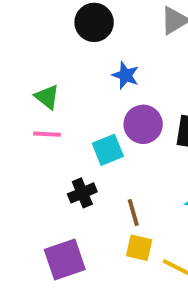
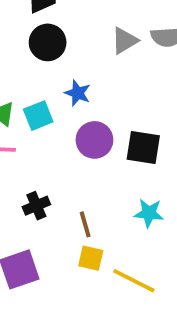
cyan square: (108, 150) -> (38, 116), moved

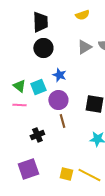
purple circle: (94, 140) -> (58, 100), moved
brown line: (85, 224) -> (62, 121), moved
yellow square: (91, 258) -> (66, 174), moved

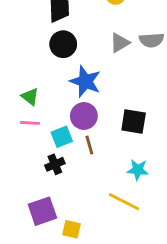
blue star: (59, 75) -> (85, 81), size x1.6
cyan square: (38, 87) -> (62, 137), moved
yellow square: (66, 174) -> (71, 229), moved
yellow line: (89, 175) -> (124, 202), moved

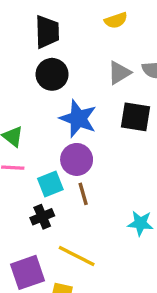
black square: (134, 122) -> (136, 117), moved
yellow line: (124, 202) -> (77, 256), moved

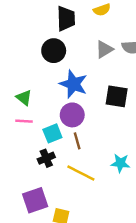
black trapezoid: (47, 32) -> (66, 18), moved
black square: (136, 117) -> (117, 96), moved
yellow line: (77, 256) -> (81, 173), moved

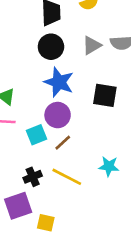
black circle: (54, 51) -> (51, 47), moved
brown line: (77, 141) -> (63, 143), turned 63
black cross: (46, 158) -> (33, 177), moved

